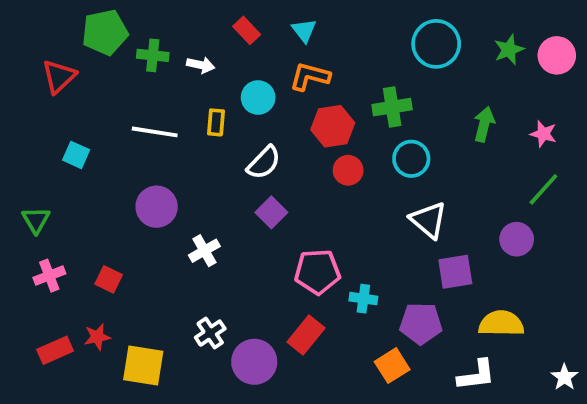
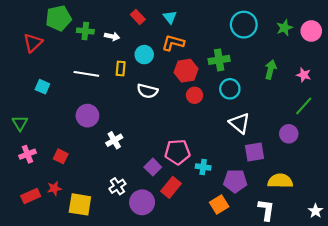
white semicircle: (264, 163) -> (147, 91), turned 60
purple square: (271, 212) -> (153, 167), moved
white L-shape: (476, 375) -> (266, 210), turned -75

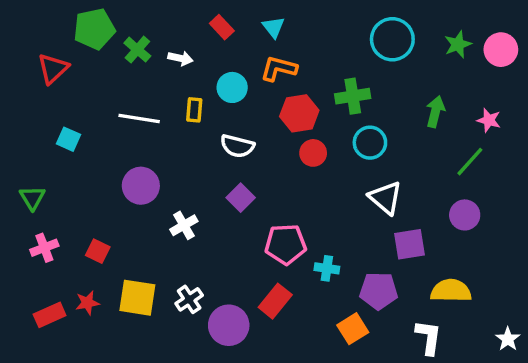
green cross: (85, 31) -> (137, 50), turned 35
green line: (304, 106) -> (470, 162), moved
purple square: (153, 167) -> (241, 198), moved
yellow square: (80, 204) -> (137, 298), moved

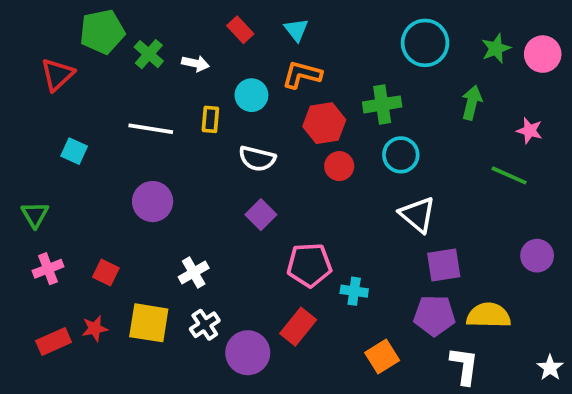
green arrow: (435, 112) -> (472, 103), moved
green line: (470, 162) -> (509, 175), turned 72
purple circle: (465, 215) -> (537, 256), moved
white cross: (184, 225) -> (194, 272), moved
purple pentagon: (379, 291) -> (434, 315), moved

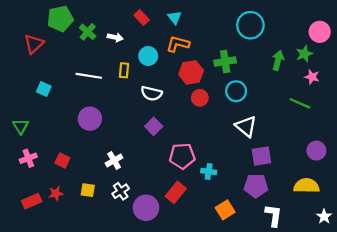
green star: (496, 48) -> (304, 54), moved
yellow semicircle: (489, 315) -> (306, 186), moved
yellow square: (149, 323) -> (88, 190), size x0.6

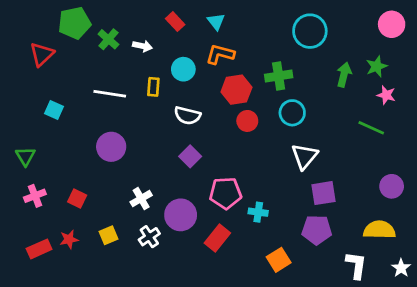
pink circle: (320, 32) -> (392, 24), moved
white triangle: (246, 126) -> (304, 156), turned 30
yellow square: (88, 190) -> (108, 235), turned -32
purple circle: (146, 208) -> (181, 215), moved
white L-shape: (273, 215) -> (356, 265), moved

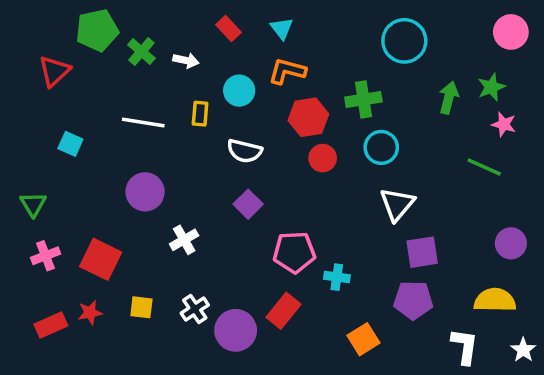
red square: (77, 199) -> (101, 259), size x1.6
white cross: (141, 199) -> (184, 240), moved
purple circle: (181, 215) -> (236, 330), moved
yellow square: (108, 235) -> (141, 307), turned 30

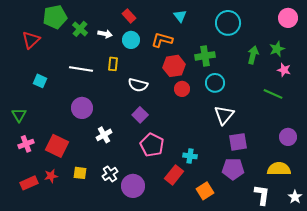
cyan triangle: (282, 28) -> (180, 16), moved
cyan circle: (239, 91) -> (131, 40), moved
pink pentagon: (294, 252) -> (152, 145), moved, turned 30
red rectangle: (284, 311) -> (174, 175), moved

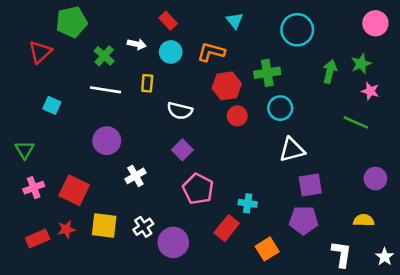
green cross: (80, 29) -> (104, 56), moved
white triangle: (224, 115) -> (292, 150), turned 35
yellow semicircle: (279, 169) -> (364, 220), size x0.7
yellow square: (80, 173) -> (104, 225), size x1.5

